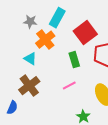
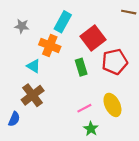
gray star: (30, 22) -> (22, 26), moved
orange cross: (45, 40) -> (50, 46), turned -30
pink line: (69, 86) -> (84, 108), moved

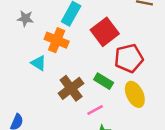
green rectangle: (81, 67) -> (104, 81), moved, turned -42
brown cross: (33, 95) -> (71, 88), moved
yellow ellipse: (112, 105) -> (135, 94), moved

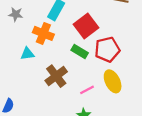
cyan triangle: (39, 63) -> (27, 54), turned -40
green rectangle: (104, 81) -> (80, 52), moved
pink line: (95, 110) -> (87, 90), moved

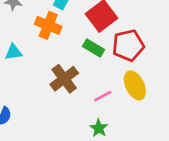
cyan triangle: (27, 54) -> (14, 52), moved

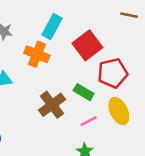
green rectangle: (94, 48) -> (84, 92), moved

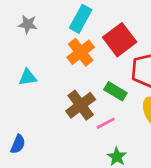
orange cross: (37, 54) -> (81, 52), moved, turned 30
pink line: (89, 121) -> (106, 123), moved

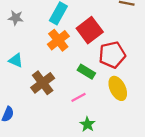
cyan triangle: (28, 77) -> (16, 60), turned 32
brown cross: (81, 105) -> (43, 83), moved

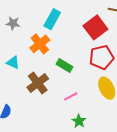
red square: (90, 30) -> (95, 27), moved
orange cross: (58, 40) -> (40, 44), moved
green rectangle: (86, 72) -> (65, 66), moved

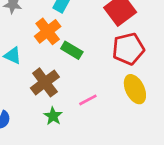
green rectangle: (65, 66) -> (72, 50), moved
green star: (79, 121) -> (53, 116), moved

